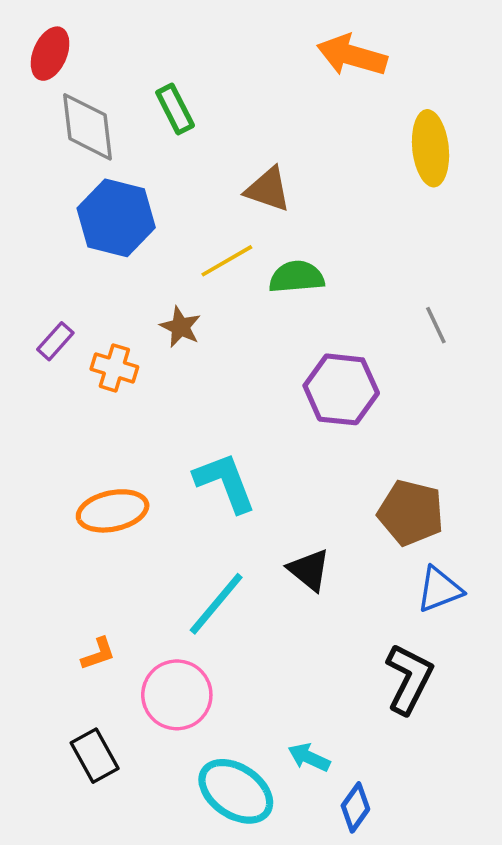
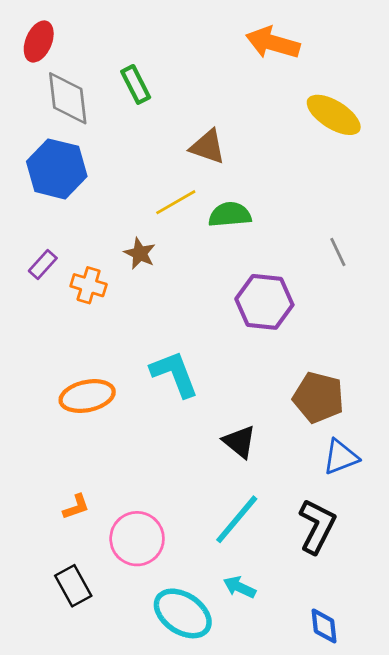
yellow ellipse: (431, 148) -> (334, 115), turned -52
blue hexagon: (116, 218) -> (57, 169), moved
cyan line: (216, 604) -> (237, 519), moved
blue diamond: (355, 807) -> (324, 626), moved, turned -42

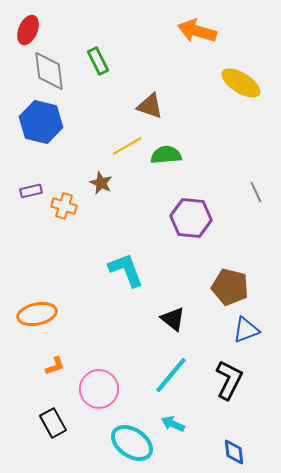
gray line: (338, 252) -> (256, 192), moved
purple rectangle: (43, 264) -> (31, 191), turned 35
orange ellipse: (87, 396) -> (37, 314), moved

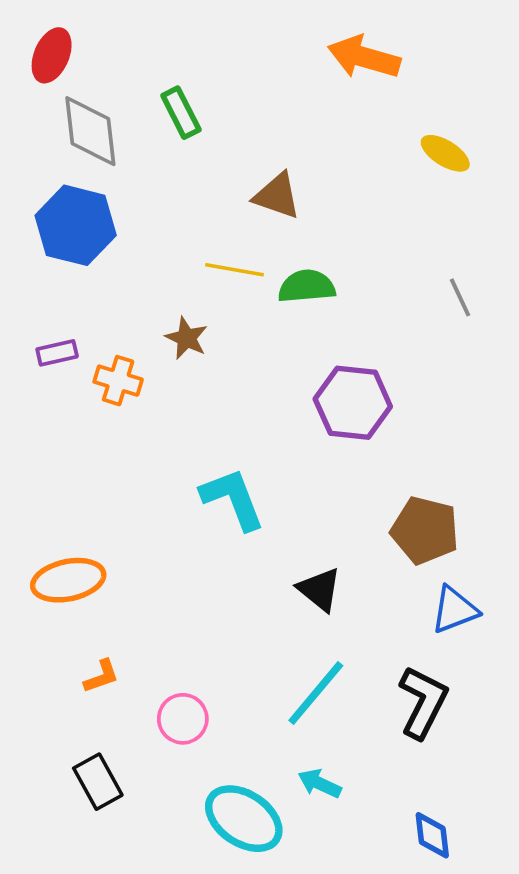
yellow ellipse: (241, 83) -> (445, 153), size x0.7
yellow line: (127, 146) -> (235, 270), turned 40
gray line: (256, 192) -> (460, 297), moved
pink circle: (99, 389) -> (183, 719), size x0.7

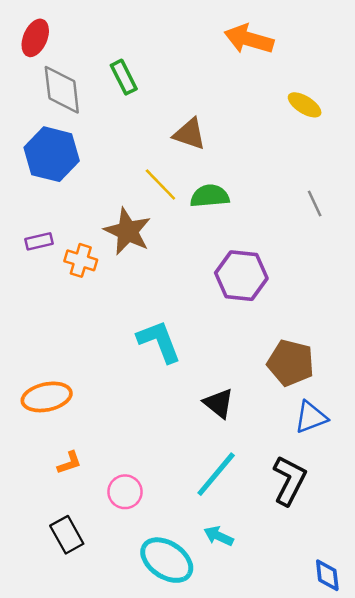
yellow line: (235, 270) -> (160, 185), turned 36
brown star: (186, 338) -> (128, 231), size x1.6
blue diamond: (432, 835) -> (327, 575), moved

